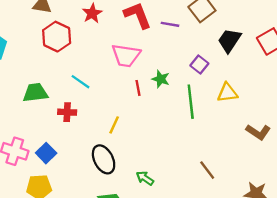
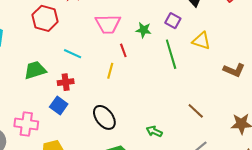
green star: (161, 79) -> (144, 30), moved
yellow triangle: (227, 93) -> (201, 41), turned 36
yellow line: (114, 125) -> (110, 71), moved
blue square: (46, 153) -> (59, 106), moved
green arrow: (145, 178) -> (154, 131), moved

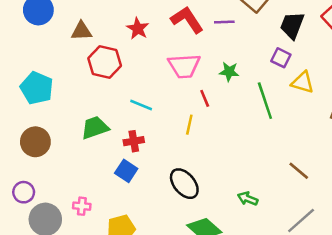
purple square: (173, 21) -> (281, 58), moved
pink cross: (26, 124) -> (82, 206), moved, size x0.6

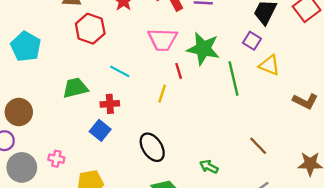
green star: (229, 72) -> (203, 49), size x1.8
brown circle: (35, 142) -> (19, 112), moved

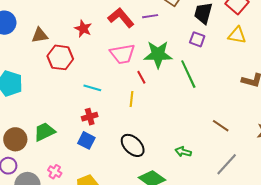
yellow triangle: (269, 65) -> (237, 35), moved
green trapezoid: (75, 88) -> (44, 132), moved
pink cross: (56, 159) -> (55, 172), turned 32

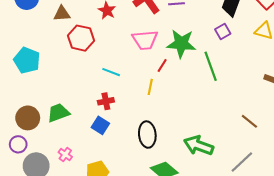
purple square: (197, 39) -> (223, 32), turned 35
red line: (141, 77) -> (162, 66), turned 56
brown line: (221, 126) -> (249, 121), moved
black ellipse: (133, 145) -> (147, 135), turned 35
green arrow: (183, 152) -> (199, 145), size x1.8

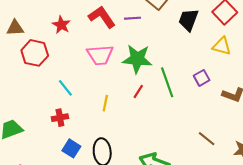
purple square: (223, 32) -> (202, 78), moved
red line: (162, 66) -> (138, 92), moved
cyan line: (111, 72) -> (65, 88), turned 30
blue square: (100, 125) -> (71, 148), moved

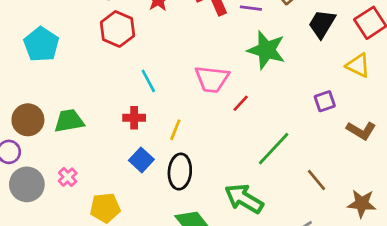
pink trapezoid: (100, 55) -> (212, 79), moved
green star: (137, 59) -> (266, 50), moved
green line: (167, 82) -> (274, 149), moved, turned 52
yellow line: (105, 103) -> (175, 130), moved

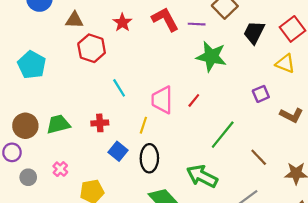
pink trapezoid: (212, 79) -> (162, 100), moved, turned 88
red cross: (134, 118) -> (100, 123), moved
gray circle: (27, 184) -> (28, 177), size x0.6

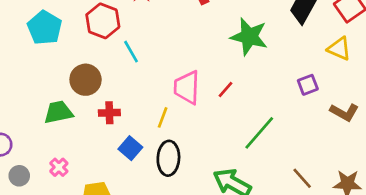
cyan pentagon: (32, 65) -> (45, 28), moved
cyan line: (119, 88) -> (131, 52), moved
brown circle: (25, 126) -> (86, 80), moved
brown line: (259, 157) -> (302, 178), moved

